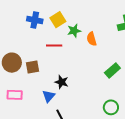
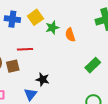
red line: (54, 45) -> (25, 49), moved

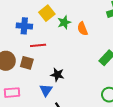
blue cross: (12, 19) -> (24, 26), moved
brown square: (13, 66) -> (27, 63), turned 32

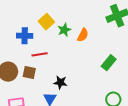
orange semicircle: (82, 29) -> (83, 35), turned -128

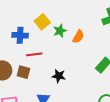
black star: (60, 83) -> (59, 76), moved

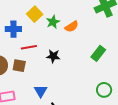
orange semicircle: (78, 37) -> (72, 27), turned 32
black star: (59, 76) -> (53, 56), moved

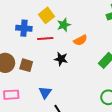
orange semicircle: (72, 27) -> (80, 40), moved
red line: (29, 47) -> (45, 38), moved

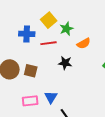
pink rectangle: (11, 95) -> (30, 101), moved

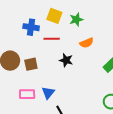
yellow square: (49, 20) -> (54, 16), turned -35
green star: (66, 29) -> (76, 20), moved
brown square: (31, 71) -> (31, 64), turned -32

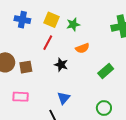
blue cross: (31, 27) -> (22, 20), moved
red line: (52, 39) -> (48, 43), turned -63
blue triangle: (48, 93) -> (64, 98), moved

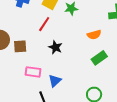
orange semicircle: (82, 48) -> (94, 35), moved
pink rectangle: (21, 97) -> (33, 72), moved

